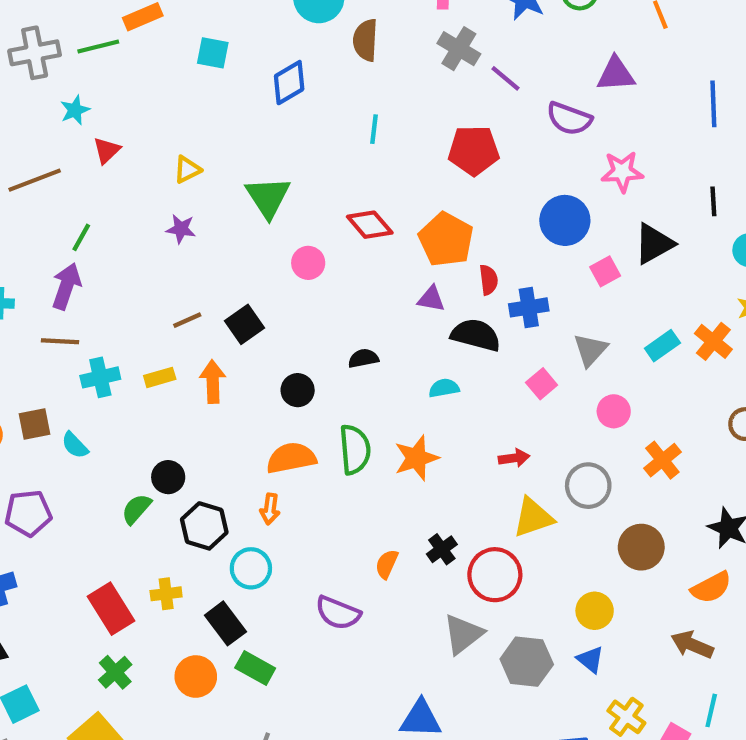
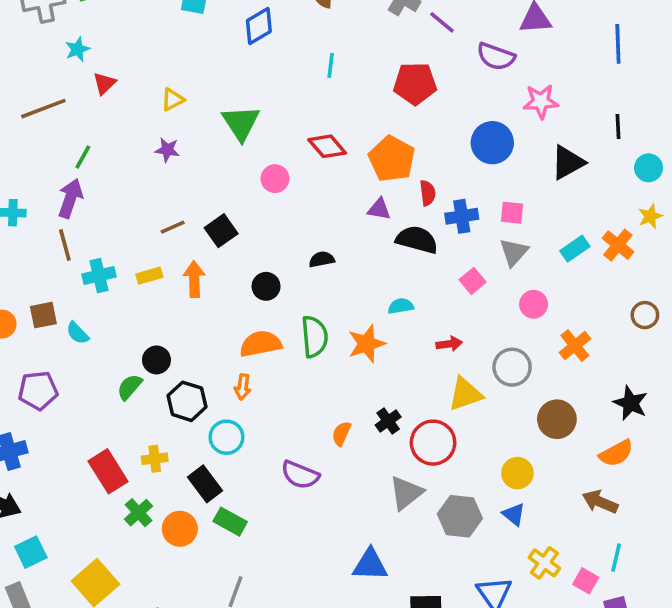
pink square: (605, 271) -> (512, 213), moved, turned 35
brown line: (60, 341) -> (65, 245), turned 72
cyan semicircle: (444, 388) -> (401, 306), moved
green cross: (115, 672) -> (139, 513), moved

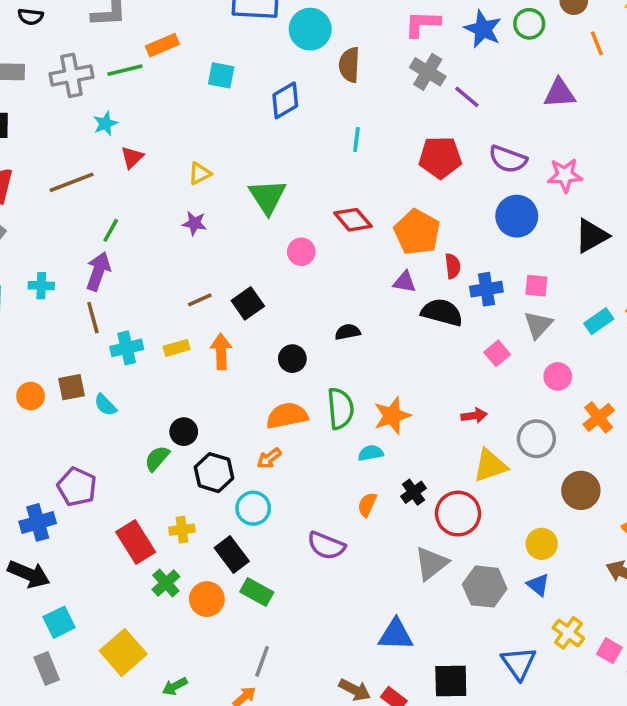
purple semicircle: (496, 56) -> (508, 159), moved
cyan semicircle: (401, 306) -> (371, 453), moved
orange arrow: (243, 387) -> (269, 458), turned 45
purple pentagon: (38, 390) -> (77, 487), moved, turned 30

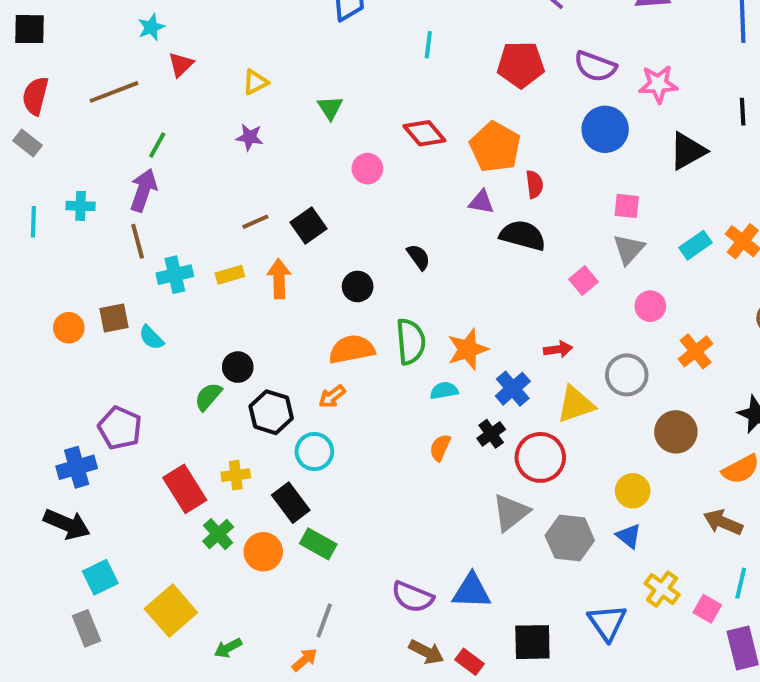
green triangle: (267, 197) -> (330, 108), size x0.6
blue cross: (486, 289) -> (513, 389), moved, turned -32
black semicircle: (348, 332) -> (418, 257), turned 65
purple semicircle: (326, 546) -> (413, 597), moved

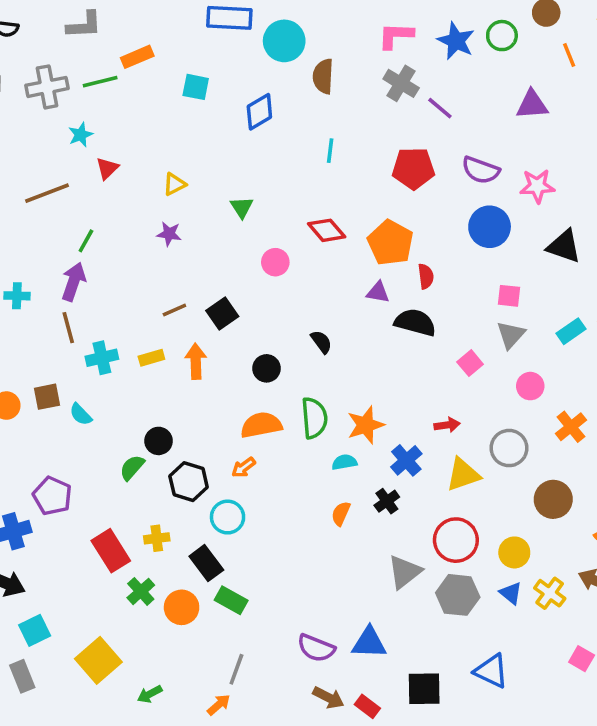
black triangle: (688, 151) -> (564, 246), turned 48
red circle: (540, 457) -> (456, 540), moved
yellow cross: (662, 589) -> (550, 593), moved
blue triangle: (607, 622) -> (491, 671), turned -30

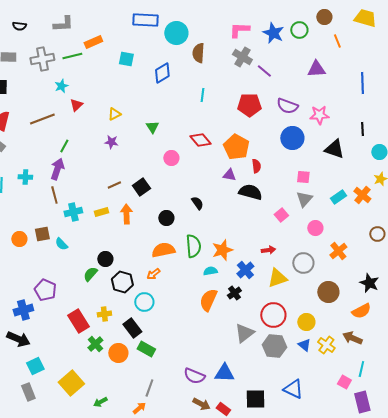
orange semicircle: (341, 514) -> (208, 300), size x1.6

